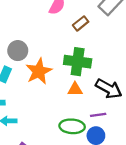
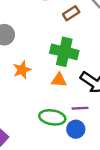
orange star: (39, 71) -> (22, 70), moved, size x0.7

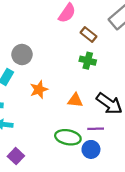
brown rectangle: (71, 13) -> (89, 35), turned 70
green cross: (64, 52) -> (88, 61), moved, size x0.6

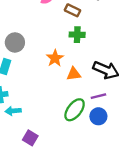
orange star: (39, 90) -> (55, 58), moved
green ellipse: (68, 137) -> (75, 110), turned -50

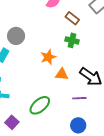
green ellipse: (75, 110) -> (40, 105), moved
blue circle: (98, 116) -> (78, 125), moved

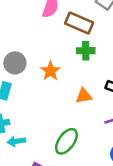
brown rectangle: (72, 18) -> (79, 23), size x1.5
orange star: (48, 57) -> (50, 71), moved

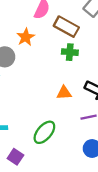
orange star: (50, 71) -> (26, 37), moved

